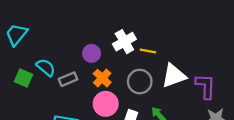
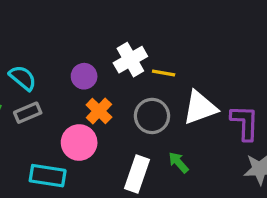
cyan semicircle: (46, 67) -> (23, 78), moved
gray rectangle: (68, 79) -> (28, 113), moved
pink circle: (106, 104) -> (79, 142), moved

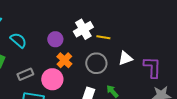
white triangle: (200, 108) -> (125, 58), size x0.7
gray rectangle: (28, 113) -> (25, 74), moved

